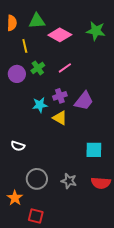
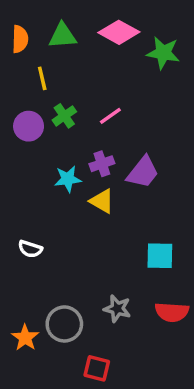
pink diamond: (60, 35) -> (119, 32), moved
gray circle: (37, 179) -> (64, 324), moved
red square: (36, 216) -> (97, 368), moved

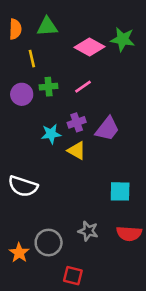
pink diamond: (119, 32) -> (89, 47), moved
green cross: (64, 116) -> (49, 87), turned 30
white semicircle: (30, 249) -> (23, 186), size x1.6

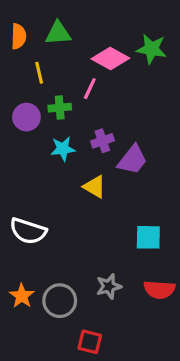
pink line: (83, 87) -> (90, 89), moved, turned -30
purple cross: (77, 122) -> (102, 141), moved
cyan star: (51, 134) -> (63, 149), moved
gray star: (88, 231) -> (109, 286), turned -30
orange star: (19, 253) -> (22, 296), moved

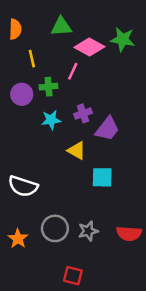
green triangle: (58, 33) -> (61, 27), moved
cyan square: (148, 237) -> (102, 177), moved
gray circle: (60, 301) -> (55, 228), moved

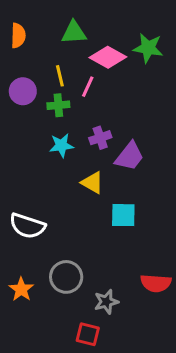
yellow line: (32, 59) -> (60, 76), moved
purple circle: (22, 94) -> (23, 91), moved
gray star: (88, 231) -> (106, 302), moved

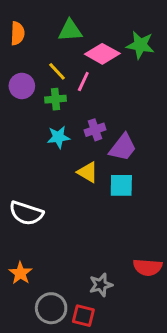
yellow line: (60, 76) -> (57, 71), turned -30
cyan square: (123, 215) -> (121, 185), moved
gray circle: (66, 277) -> (51, 308), moved

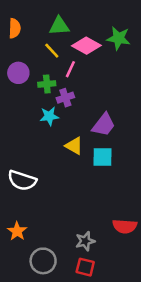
yellow line: (57, 71) -> (52, 51), moved
purple cross: (95, 130) -> (65, 98), moved
red square: (83, 316) -> (85, 267), moved

